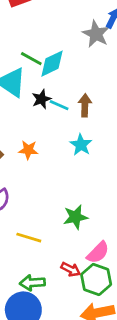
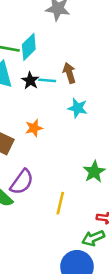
yellow line: (29, 238) -> (60, 203), turned -75
green arrow: (32, 283) -> (93, 238), moved

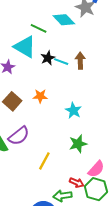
cyan diamond: (29, 47) -> (64, 20), moved, turned 75
cyan star: (78, 108) -> (73, 111), moved

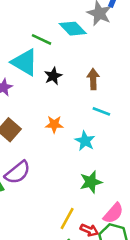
cyan line: (61, 62) -> (101, 111), moved
orange star: (40, 96) -> (54, 124), moved
yellow line: (44, 161) -> (67, 218), moved

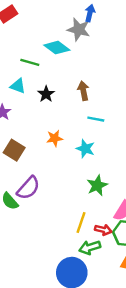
cyan triangle: (25, 62) -> (18, 86), size x0.6

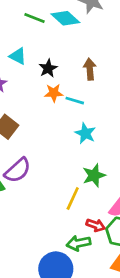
green line: (30, 62) -> (35, 18), moved
cyan line: (96, 119) -> (75, 101), moved
orange star: (55, 138) -> (54, 93), moved
yellow line: (81, 223) -> (73, 199), moved

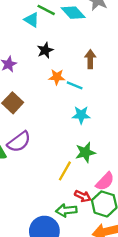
cyan triangle: (18, 56) -> (32, 20), moved
black star: (48, 68) -> (45, 50), moved
cyan star: (85, 133) -> (81, 115), turned -30

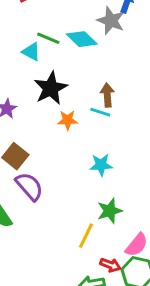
black star: (45, 50) -> (51, 88), size x1.6
cyan line: (75, 85) -> (100, 112), moved
purple semicircle: (19, 142) -> (29, 186), moved, turned -90

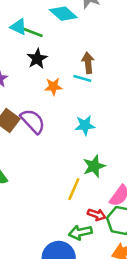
green line: (48, 38) -> (33, 32), moved
black star: (51, 88) -> (37, 59), size x0.7
purple semicircle: (29, 186) -> (33, 121), moved

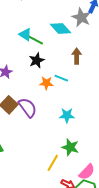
brown arrow: (88, 63) -> (77, 56), moved
cyan line: (82, 78) -> (61, 78), moved
green star: (94, 166) -> (70, 147), turned 30

